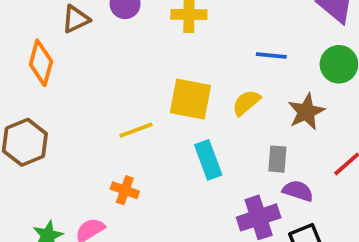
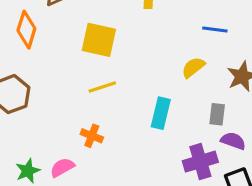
yellow square: (190, 99) -> (99, 40), moved
cyan rectangle: (208, 160) -> (161, 113), turned 32

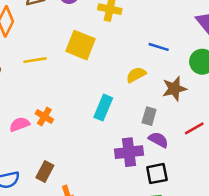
yellow square: (99, 40) -> (81, 45), moved
yellow line: (102, 87) -> (35, 60), moved
pink semicircle: (62, 167) -> (20, 124), moved

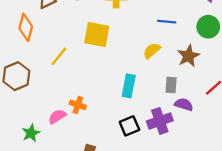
yellow line: (35, 60) -> (59, 56), turned -30
black square: (157, 174) -> (129, 126), moved

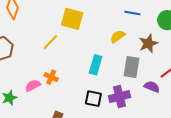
yellow line: (59, 56) -> (50, 42), moved
gray rectangle: (171, 85) -> (132, 67), size x1.5
purple semicircle: (184, 104) -> (152, 87), moved
black square: (129, 126) -> (93, 99), turned 30

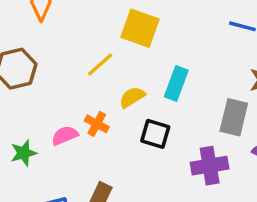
yellow semicircle: (118, 36) -> (132, 97), moved
cyan rectangle: (96, 65) -> (176, 83), moved
black square: (93, 99) -> (155, 134), moved

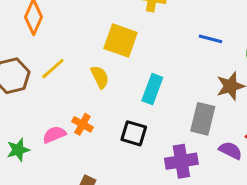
yellow line: (100, 65) -> (53, 69), moved
yellow semicircle: (132, 97) -> (100, 77), moved, turned 95

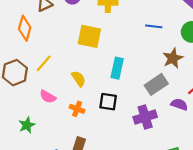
yellow semicircle: (100, 77) -> (79, 79), moved
gray rectangle: (203, 119) -> (156, 84), turned 50
orange cross: (82, 124) -> (77, 109), moved
pink semicircle: (54, 135) -> (48, 97), moved, turned -119

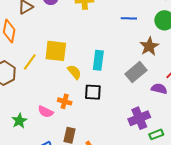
yellow square: (89, 36) -> (56, 51), moved
yellow semicircle: (79, 79) -> (74, 72), moved
pink semicircle: (48, 97) -> (46, 112), moved
purple cross: (145, 117) -> (139, 118), moved

